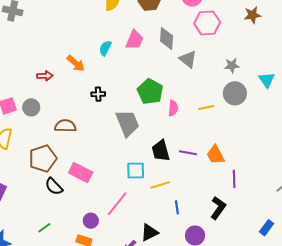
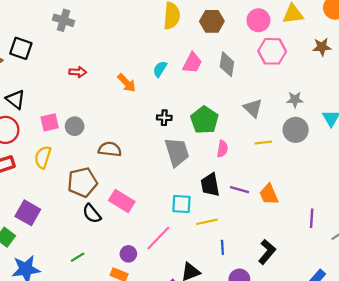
gray triangle: (188, 59) -> (253, 108), moved
red arrow: (45, 76) -> (78, 72), moved
black cross: (98, 94) -> (164, 118), moved
pink semicircle: (173, 108) -> (222, 149), moved
purple line: (234, 179) -> (312, 218), moved

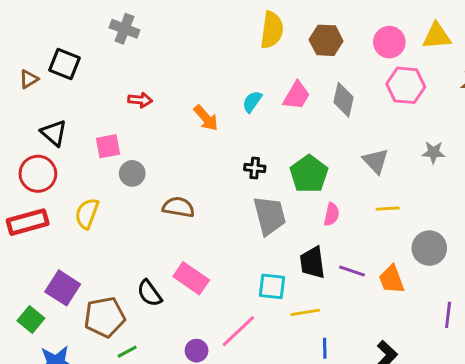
pink square: (50, 122) -> (108, 146), moved
gray circle: (296, 130) -> (429, 248), moved
brown pentagon: (82, 182) -> (105, 317), moved

